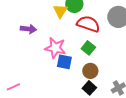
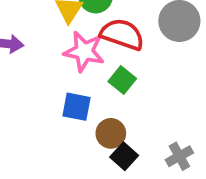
pink star: (55, 48) -> (84, 51), moved
brown circle: (90, 71) -> (111, 133), moved

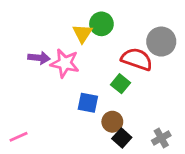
red semicircle: (122, 34) -> (137, 59), moved
pink star: (84, 51) -> (65, 63), moved

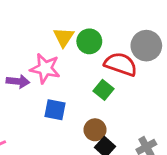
green circle: (101, 24) -> (89, 41), moved
purple arrow: (39, 58) -> (18, 81), moved
blue square: (88, 103) -> (55, 110), moved

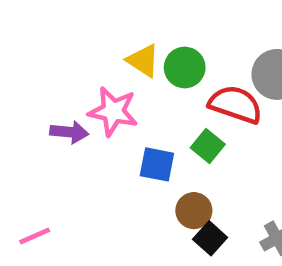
yellow triangle: (64, 37) -> (143, 61), turned -30
blue square: (55, 110) -> (157, 164), moved

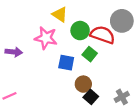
green circle: (185, 67) -> (80, 31), moved
purple arrow: (69, 132) -> (14, 52), moved

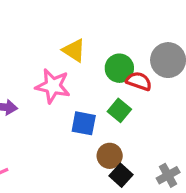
green circle: (80, 31) -> (119, 68), moved
red semicircle: (103, 35) -> (139, 81), size x0.7

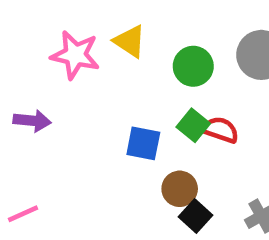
red semicircle: (139, 81) -> (220, 130), moved
pink star: (53, 86) -> (75, 55), moved

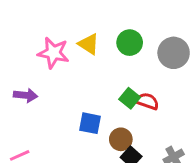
green circle: (193, 66) -> (130, 43), moved
blue square: (143, 143) -> (90, 123), moved

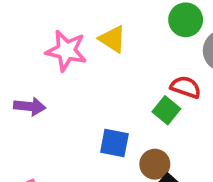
green circle: (130, 43) -> (186, 20), moved
red semicircle: (147, 101) -> (186, 87), moved

